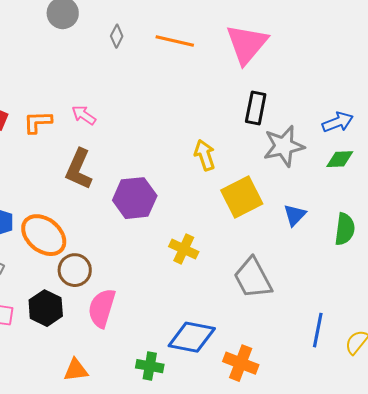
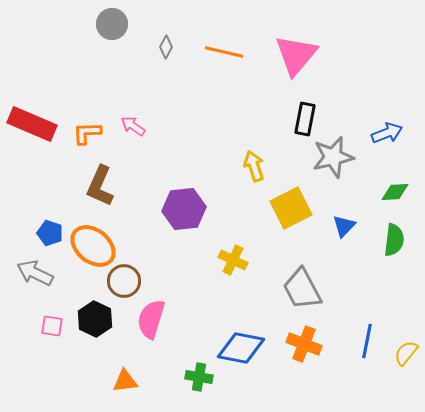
green diamond: (340, 159) -> (395, 192), moved
brown L-shape: (79, 169) -> (100, 186), moved
orange cross: (241, 363) -> (304, 344), moved

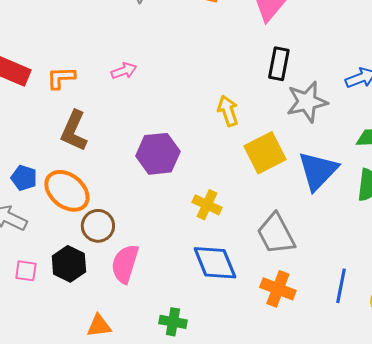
pink arrow: (133, 126) -> (124, 71), moved, turned 125
blue triangle: (344, 226) -> (318, 171), size x1.8
blue diamond: (241, 348) -> (215, 263), moved, turned 57

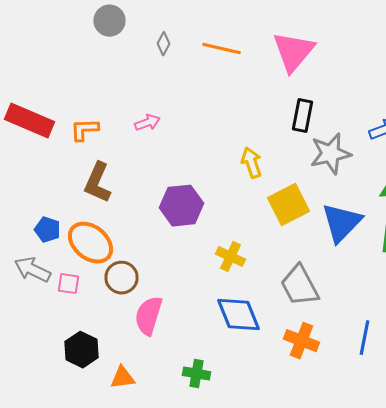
black hexagon: (69, 264) -> (82, 350), moved
pink square: (26, 271) -> (68, 284), moved

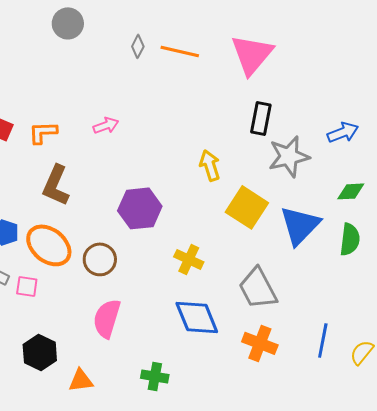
gray diamond: (164, 44) -> (138, 46), moved
yellow square: (288, 205) -> (247, 207), turned -30
brown circle: (122, 278) -> (100, 259), moved

